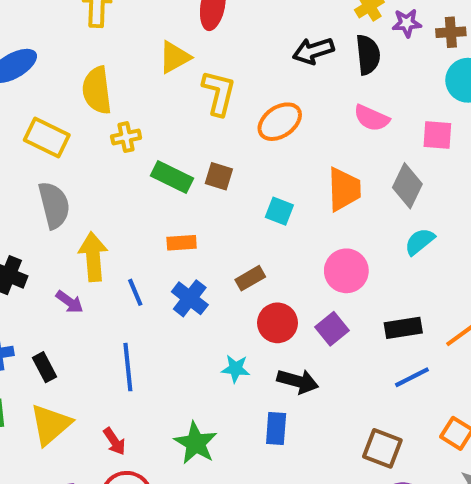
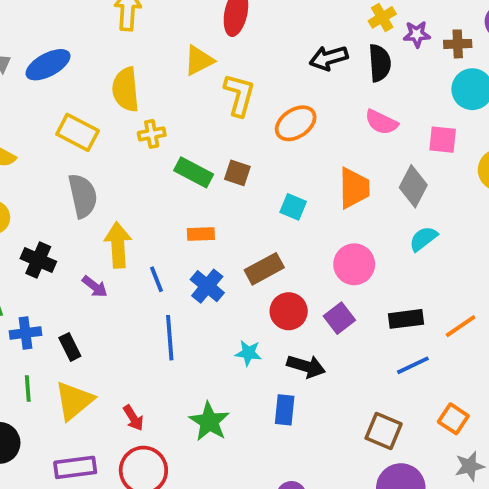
brown rectangle: (250, 278) -> (264, 269), size x1.4
blue line: (128, 367) -> (170, 338), moved

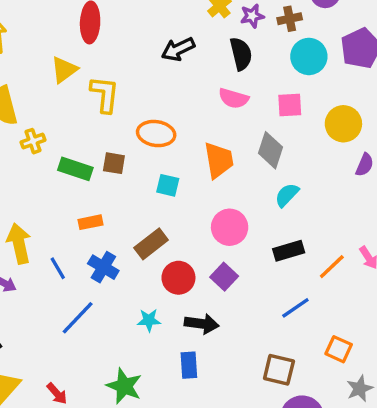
black semicircle: (380, 63) -> (241, 54), moved
orange ellipse: (296, 123) -> (156, 134), moved, turned 51
black rectangle: (406, 319) -> (289, 251), moved
blue line: (170, 338) -> (78, 318), turned 57

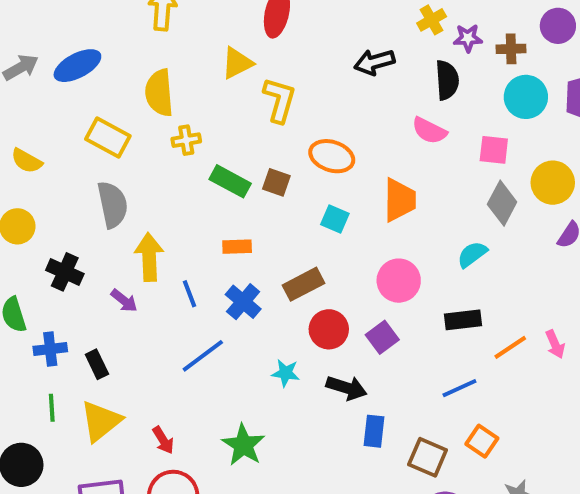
gray diamond: (271, 150) -> (502, 203), moved
orange square: (339, 349) -> (482, 441), moved
blue rectangle: (189, 365) -> (374, 431), moved

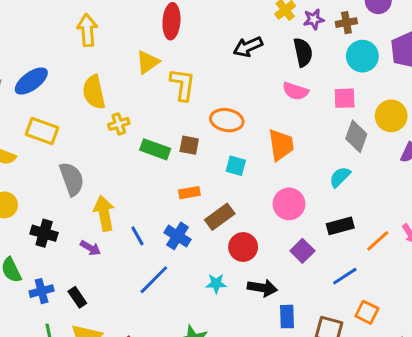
yellow rectangle: (108, 138) -> (42, 131), moved
orange rectangle: (237, 247) -> (189, 193), moved
purple square: (382, 337) -> (302, 251), moved

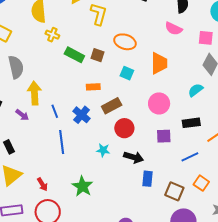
yellow cross: (119, 124) -> (52, 35), turned 32
purple square: (302, 251) -> (164, 136), turned 35
blue line: (154, 280) -> (62, 142), turned -60

